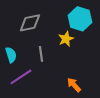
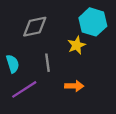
orange arrow: (74, 85) -> (74, 86), moved, turned 133

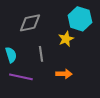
purple line: (24, 89) -> (21, 77), turned 45

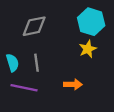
yellow star: (66, 39) -> (88, 49), moved
gray line: (41, 54) -> (36, 63), moved

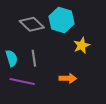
cyan hexagon: (91, 22) -> (61, 20), moved
gray diamond: (34, 26) -> (32, 24), turned 55

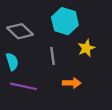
gray diamond: (32, 24) -> (20, 31), moved
gray line: (34, 58) -> (53, 56), moved

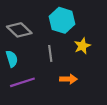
purple line: (23, 86) -> (22, 82), turned -30

